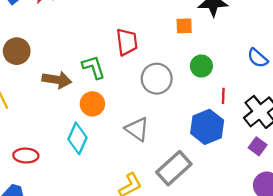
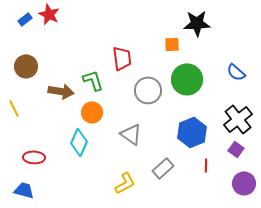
green circle: (201, 66) -> (187, 79), size x1.6
red line: (223, 96) -> (206, 165), moved
gray rectangle: (174, 168) -> (163, 168), size x0.7

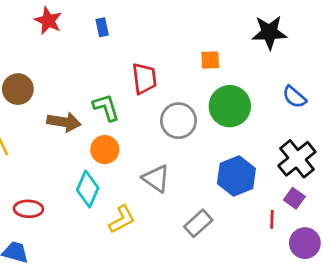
blue rectangle: (25, 19) -> (102, 27), moved, turned -64
black star: (197, 23) -> (269, 32), moved
red line: (206, 165) -> (272, 219), moved
yellow L-shape: (125, 183) -> (122, 219), moved

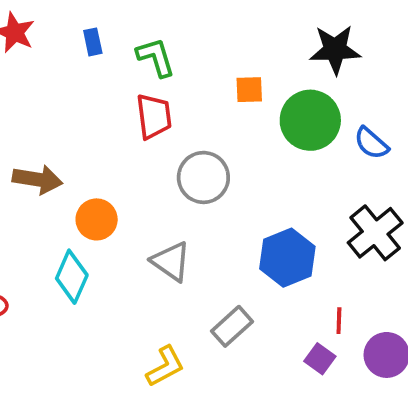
green circle: (230, 106) -> (310, 120), moved
green L-shape: (106, 107) -> (156, 57), moved
purple square: (294, 198) -> (320, 359), moved
yellow L-shape: (122, 219) -> (165, 366), moved

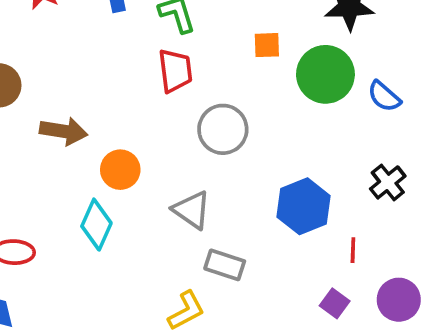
black cross: (375, 233) -> (388, 182), size x0.7
red line: (339, 321) -> (353, 250), moved
gray rectangle: (232, 326) -> (225, 265), moved, turned 60

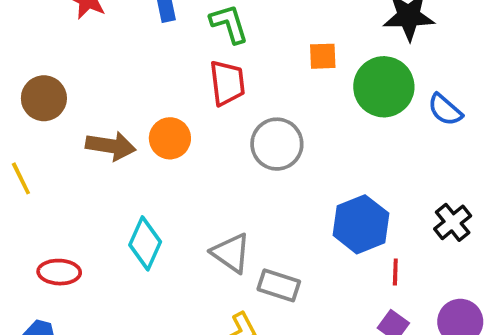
orange circle: (120, 170) -> (170, 138), moved
black cross: (388, 182) -> (453, 222), moved
gray triangle: (192, 210) -> (231, 253), moved
red line: (353, 250) -> (395, 272), moved

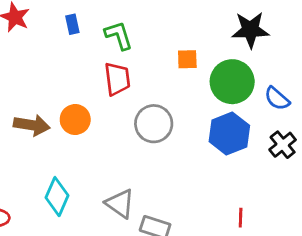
black cross: (453, 222) -> (283, 145), moved
blue hexagon: (361, 224) -> (229, 134), moved

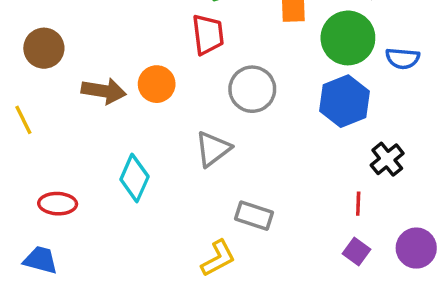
blue semicircle: (277, 98) -> (403, 58), turned -36
black cross: (283, 145) -> (387, 159), moved
gray triangle: (120, 204) -> (213, 149), moved, turned 48

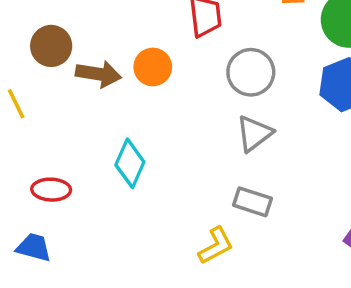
brown circle: (44, 48) -> (51, 46), moved
gray triangle: (213, 149) -> (254, 134), moved

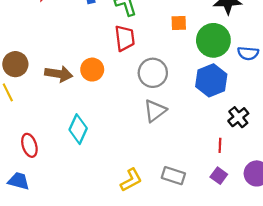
brown circle: (51, 46) -> (15, 64), moved
red ellipse: (51, 190) -> (29, 145), turned 70
gray rectangle: (253, 202) -> (173, 176), moved

